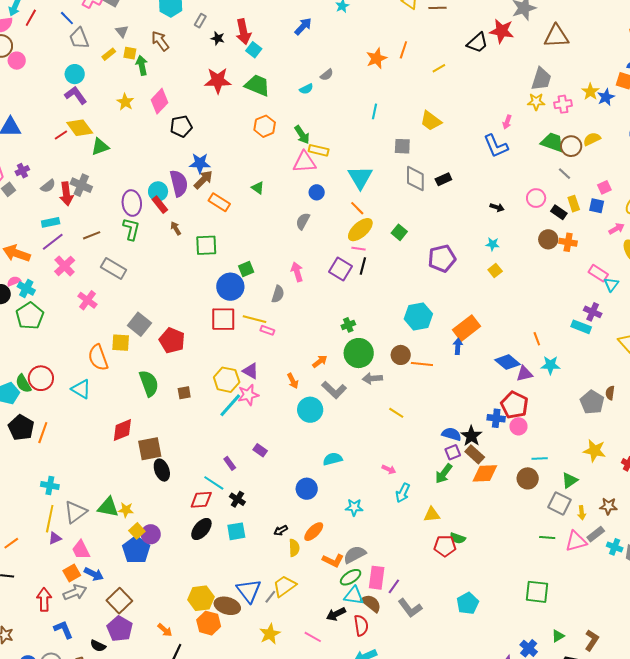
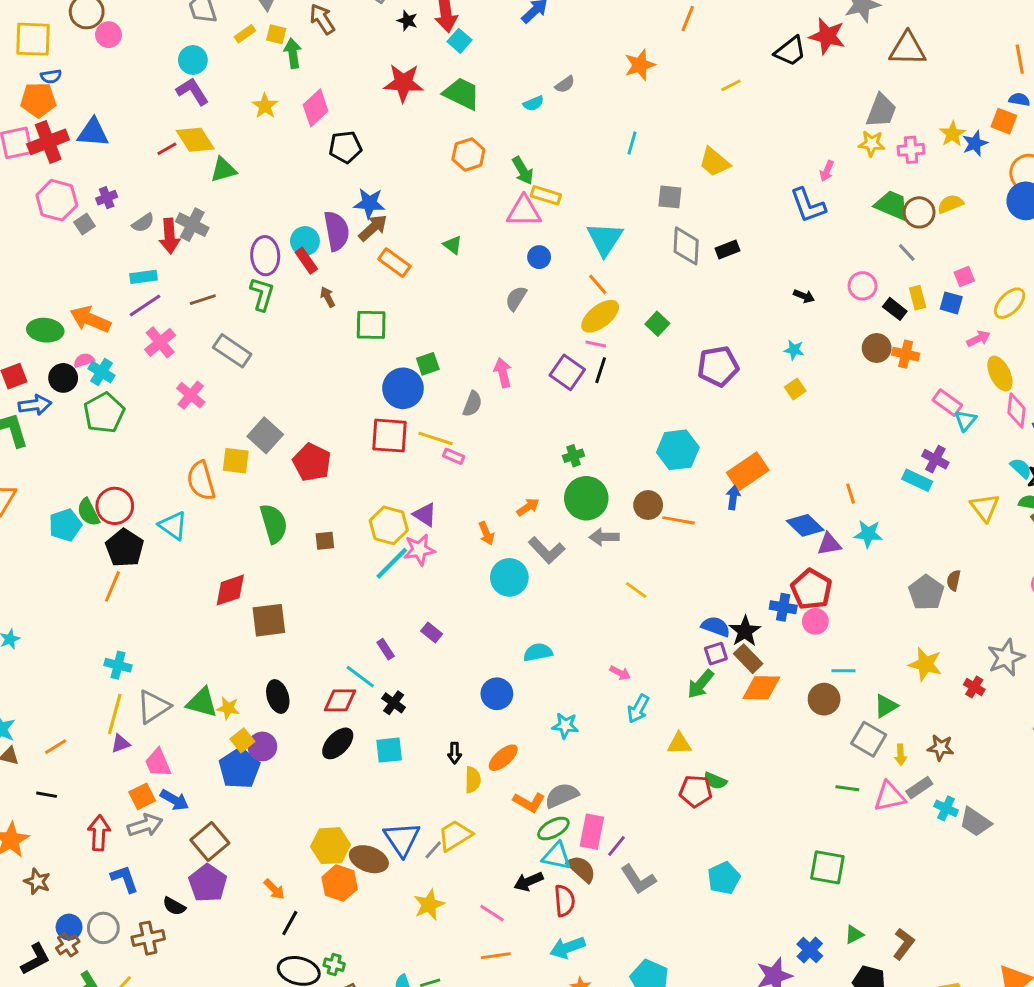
orange line: (403, 50) -> (688, 19), moved
black pentagon: (21, 428) -> (125, 548), moved
black ellipse: (162, 470) -> (278, 696), moved
black arrow: (281, 530) -> (455, 753), turned -64

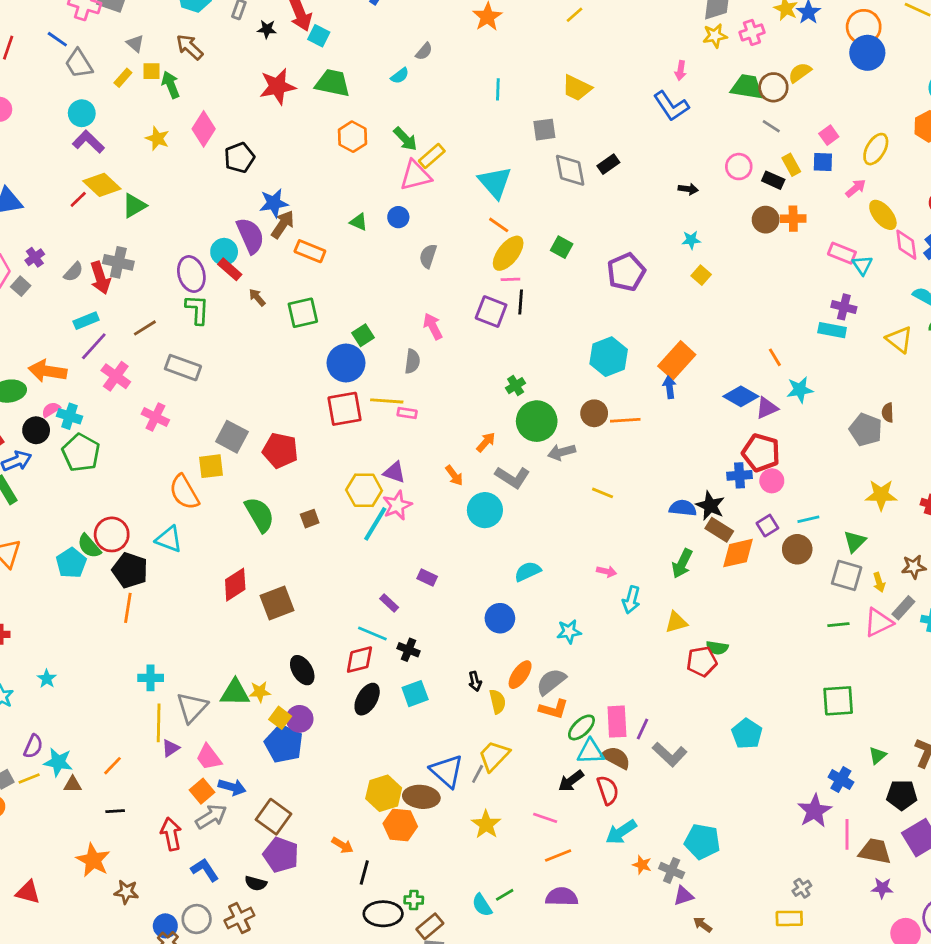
yellow rectangle: (546, 195) -> (432, 156), turned -44
blue circle: (539, 257) -> (398, 217), moved
purple square: (716, 654) -> (767, 526), moved
gray semicircle: (562, 795) -> (551, 682), moved

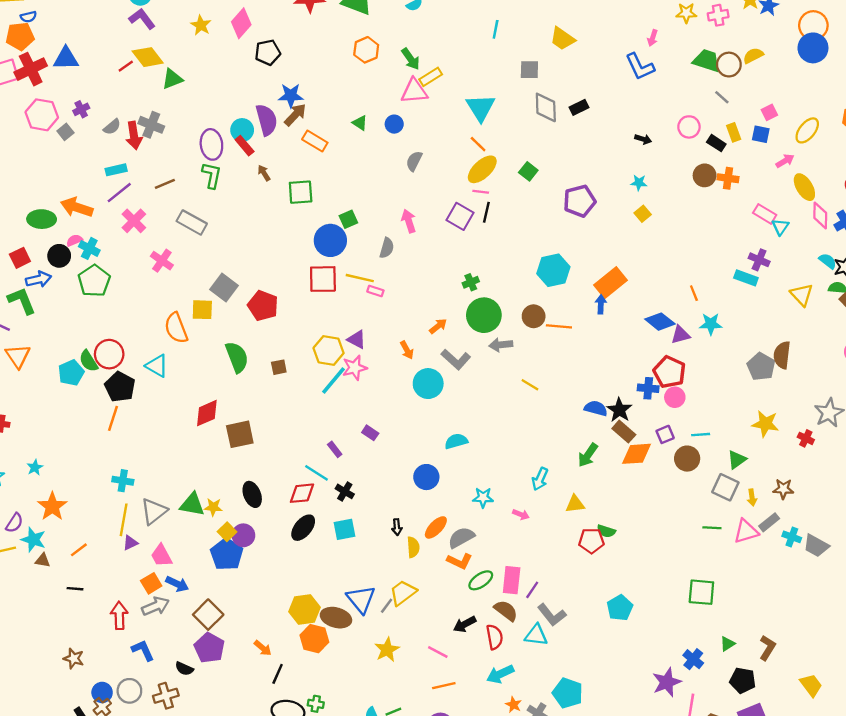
brown semicircle: (888, 413) -> (782, 355), size x1.6
pink arrow: (607, 571) -> (521, 514), moved
cyan triangle: (591, 752) -> (536, 635), moved
orange star: (93, 860) -> (52, 507), moved

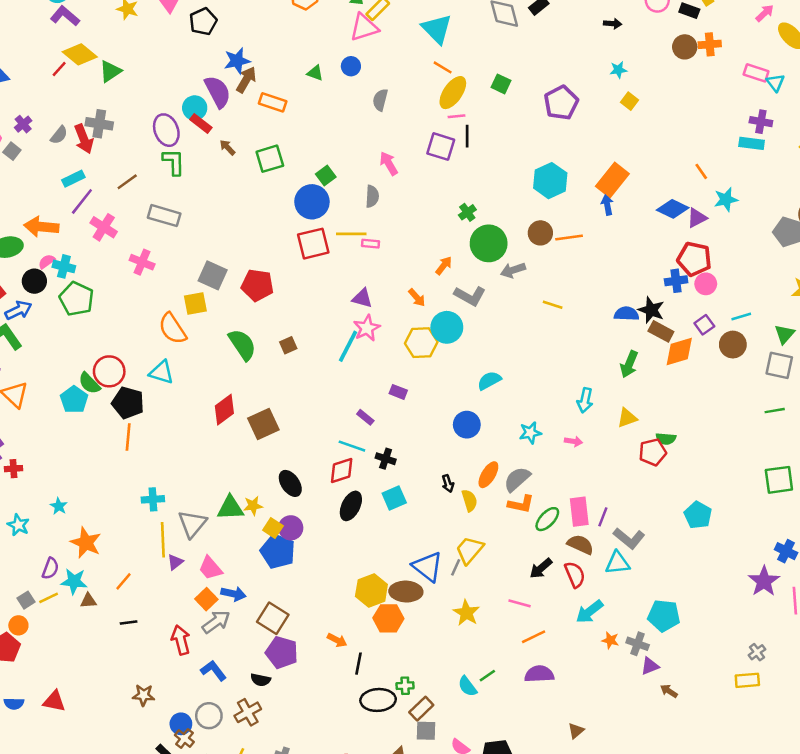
yellow hexagon: (329, 351) -> (421, 343), moved

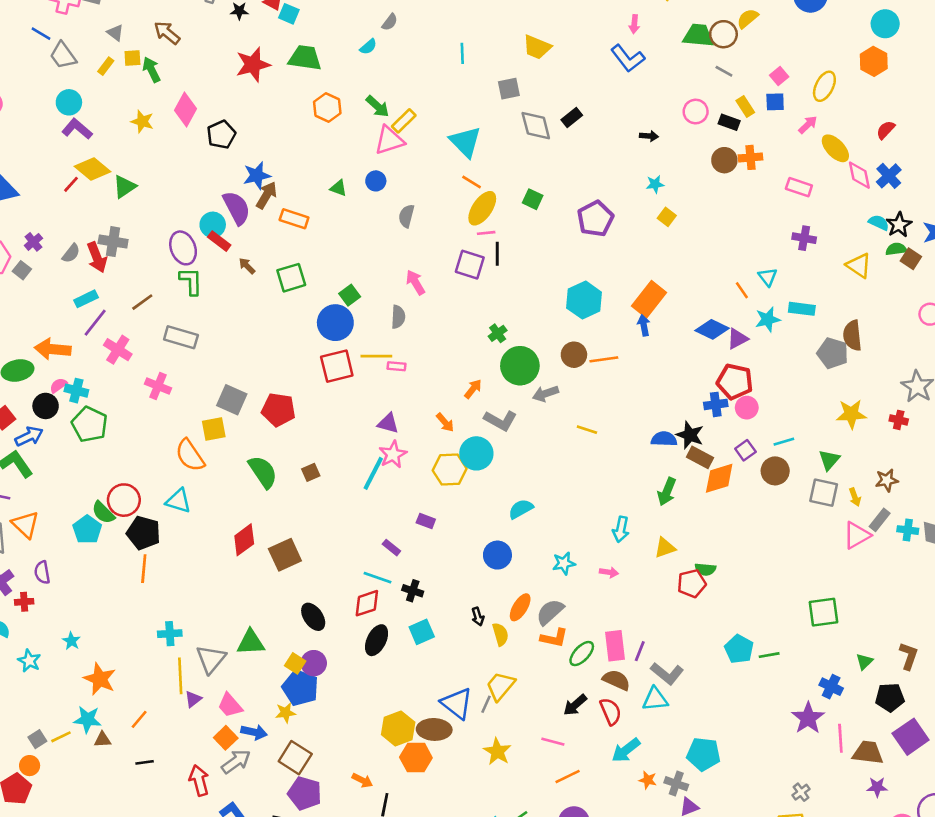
cyan triangle: (775, 83) -> (768, 277), moved
cyan rectangle: (752, 143) -> (802, 309), moved
green line: (775, 411) -> (769, 655), moved
yellow star: (253, 506) -> (286, 713), moved
purple semicircle: (50, 568) -> (42, 572), moved, turned 150

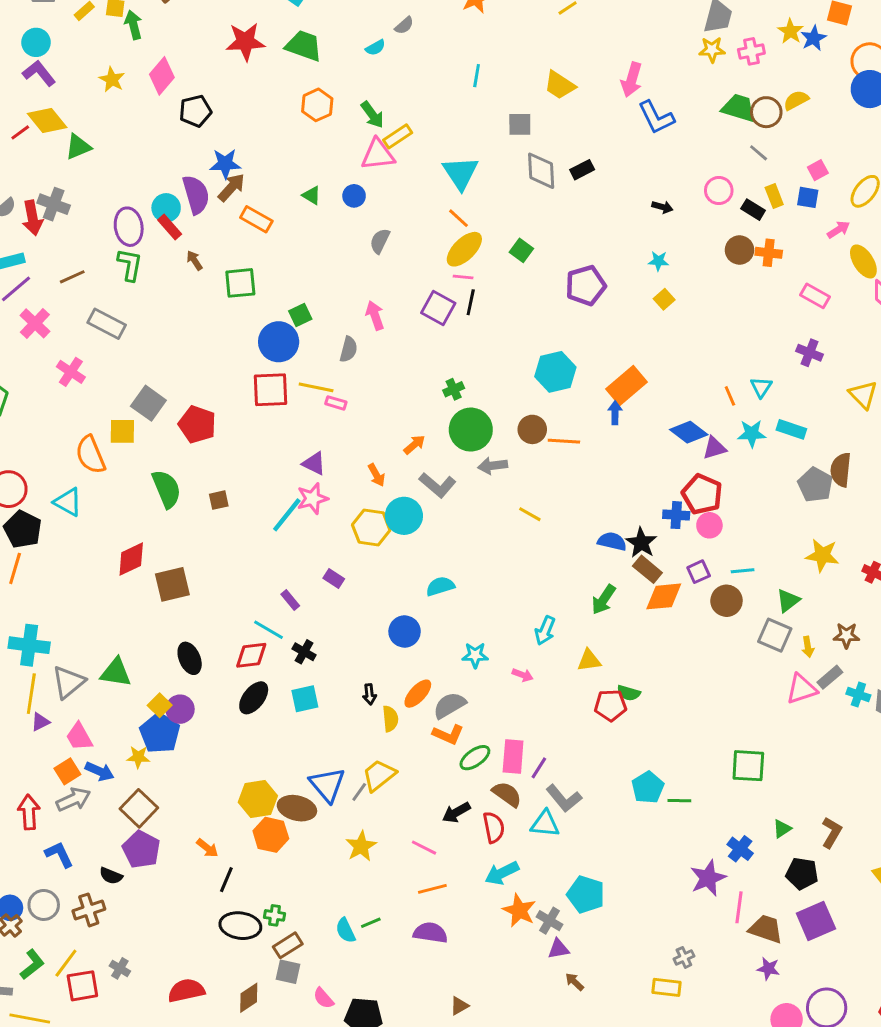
pink arrow: (634, 24) -> (632, 80), moved, size x1.6
cyan cross: (170, 634) -> (29, 645), size x1.5
orange star: (648, 780) -> (519, 910), size x1.6

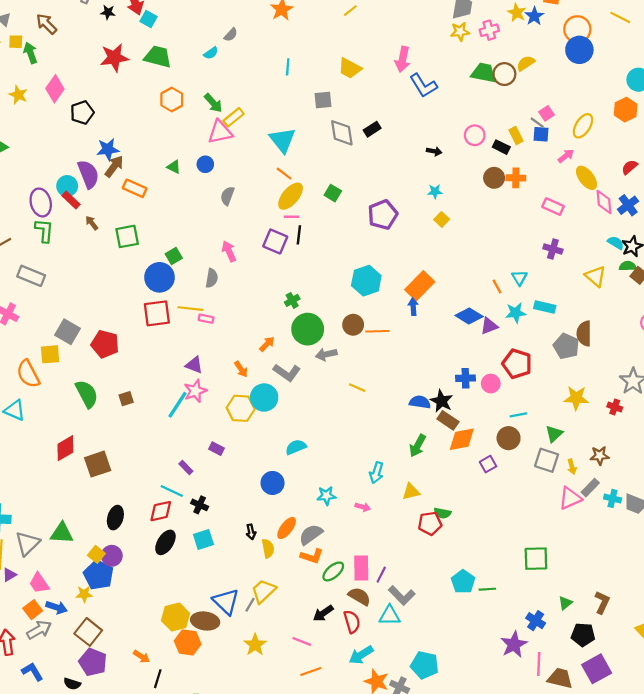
gray line: (759, 153) -> (537, 123), moved
red pentagon: (702, 494) -> (517, 364), moved
purple square: (699, 572) -> (488, 464), moved
black ellipse: (190, 658) -> (115, 518), turned 45

